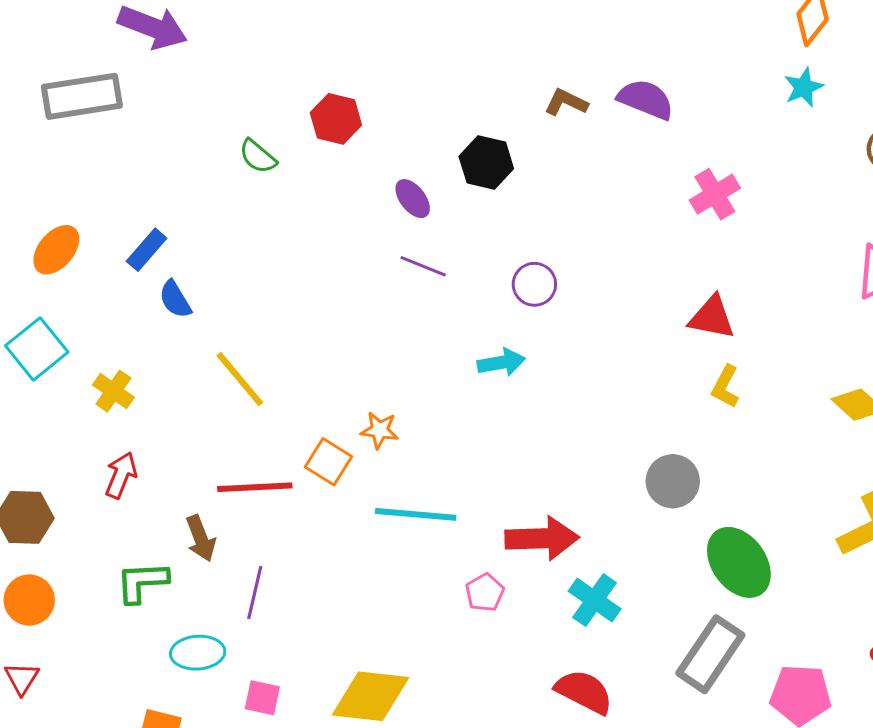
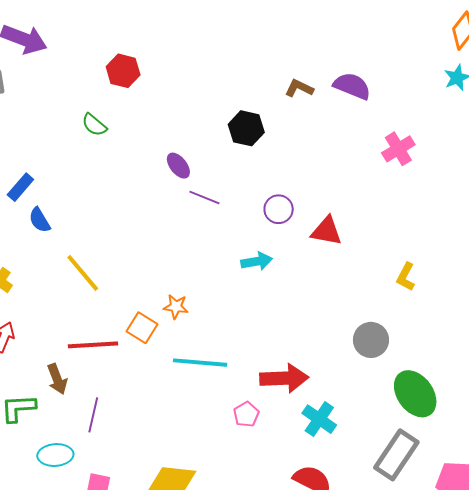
red hexagon: (336, 119) -> (123, 71), moved
purple ellipse: (413, 199) -> (178, 166), moved
red triangle: (712, 317) -> (327, 231), moved

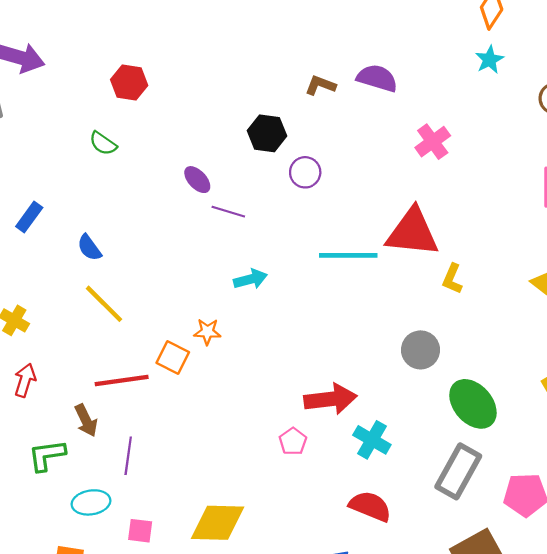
purple circle: (279, 209) -> (305, 172), moved
blue semicircle: (40, 220) -> (89, 248), moved
red triangle: (327, 231) -> (412, 232), moved, size x1.6
cyan arrow: (257, 261) -> (250, 279), moved
cyan line: (200, 363) -> (348, 255), moved

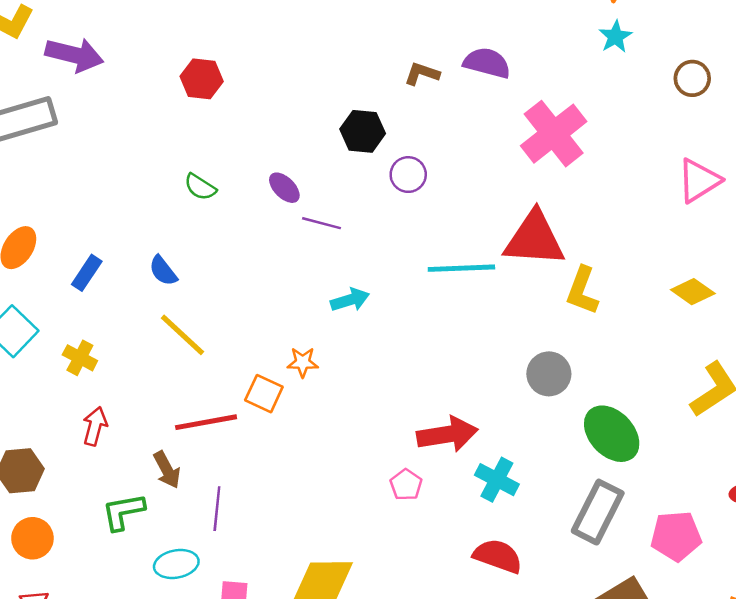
pink cross: (433, 142) -> (554, 134), size x1.6
green semicircle: (103, 143) -> (200, 187), moved
blue rectangle: (29, 217) -> (87, 273), moved
yellow L-shape: (452, 279) -> (582, 291), size x1.4

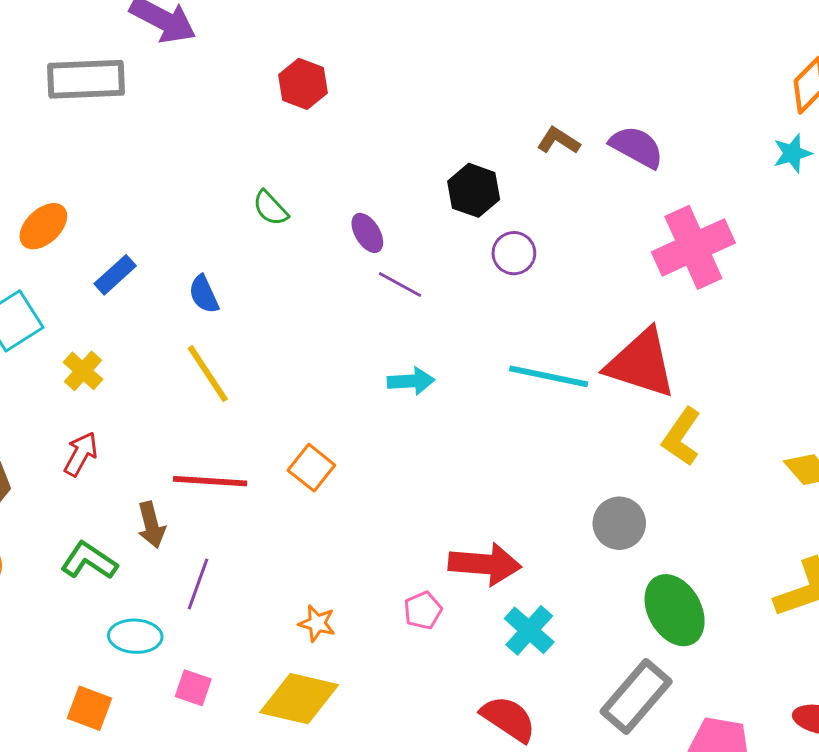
orange star: (303, 362) -> (317, 623), moved
orange square: (264, 394) -> (311, 468), moved
green L-shape: (123, 512) -> (89, 561), turned 30

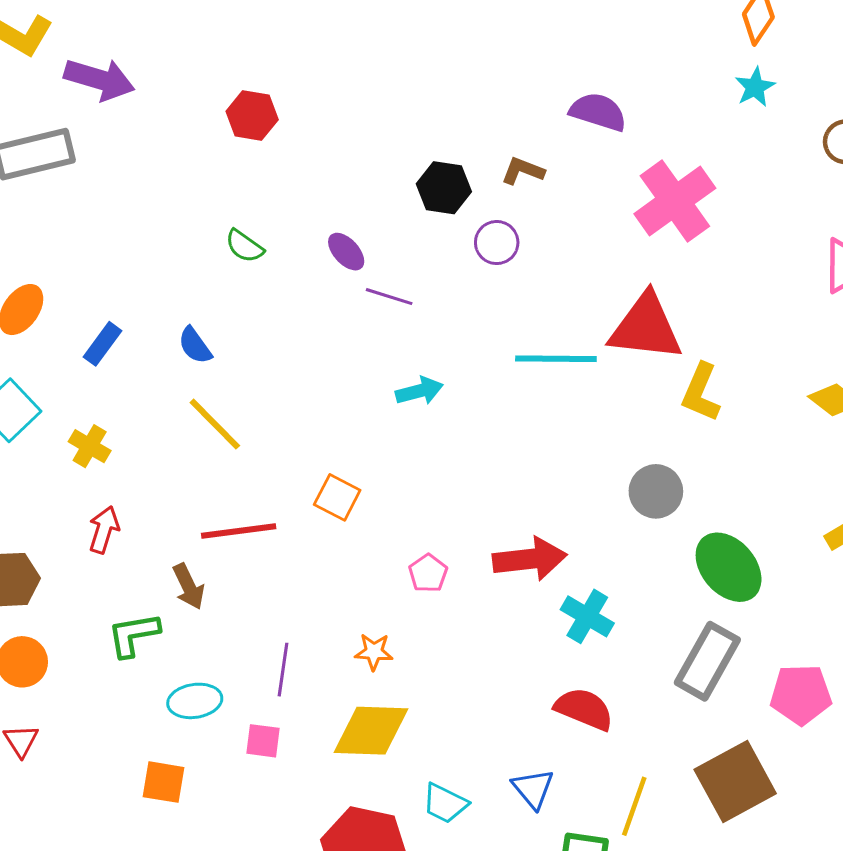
brown L-shape: (558, 141) -> (523, 171), moved
green L-shape: (89, 561) -> (133, 635), turned -32
purple line: (198, 584) -> (283, 670), moved
pink pentagon: (423, 610) -> (428, 573), moved

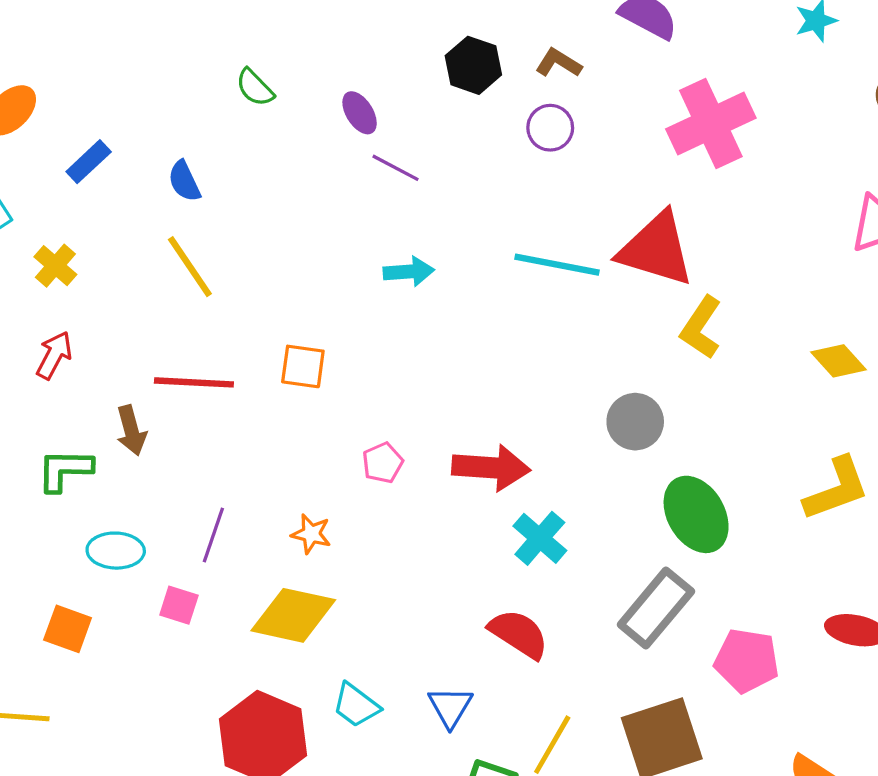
purple circle: (497, 243) -> (550, 128), moved
orange square: (337, 497) -> (303, 366), turned -30

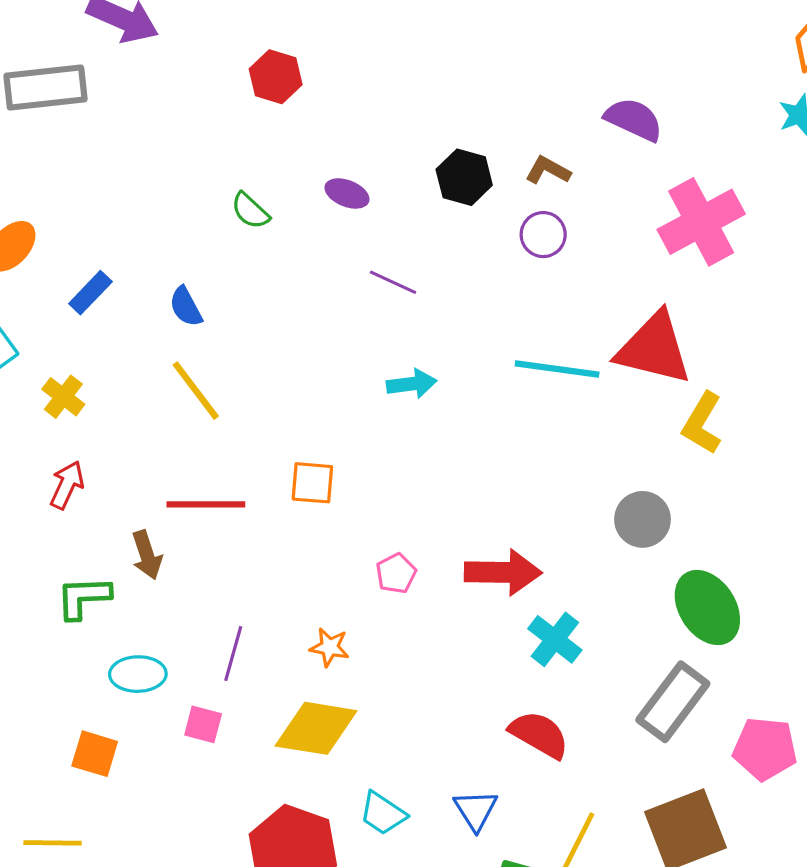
purple ellipse: (360, 113) -> (347, 193), moved, turned -33

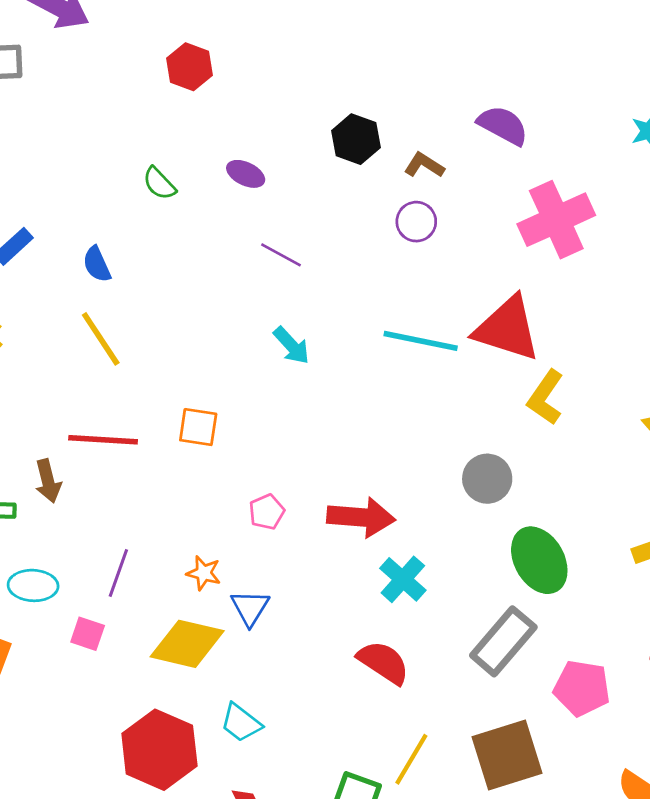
black hexagon: (464, 177) -> (356, 139), moved
cyan arrow: (412, 384) -> (291, 346), turned 51
blue triangle: (476, 810) -> (250, 608), moved

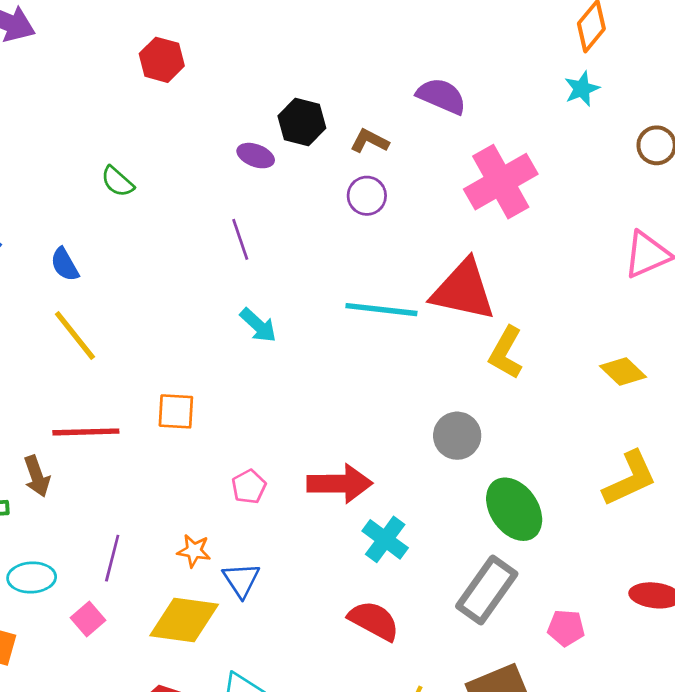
red hexagon: (190, 67) -> (162, 60), moved
purple ellipse: (246, 174) -> (256, 156), moved
purple line: (281, 255) -> (240, 239), turned 48
pink square: (88, 634) -> (88, 619), turned 36
pink pentagon: (582, 688) -> (566, 628), size x0.7

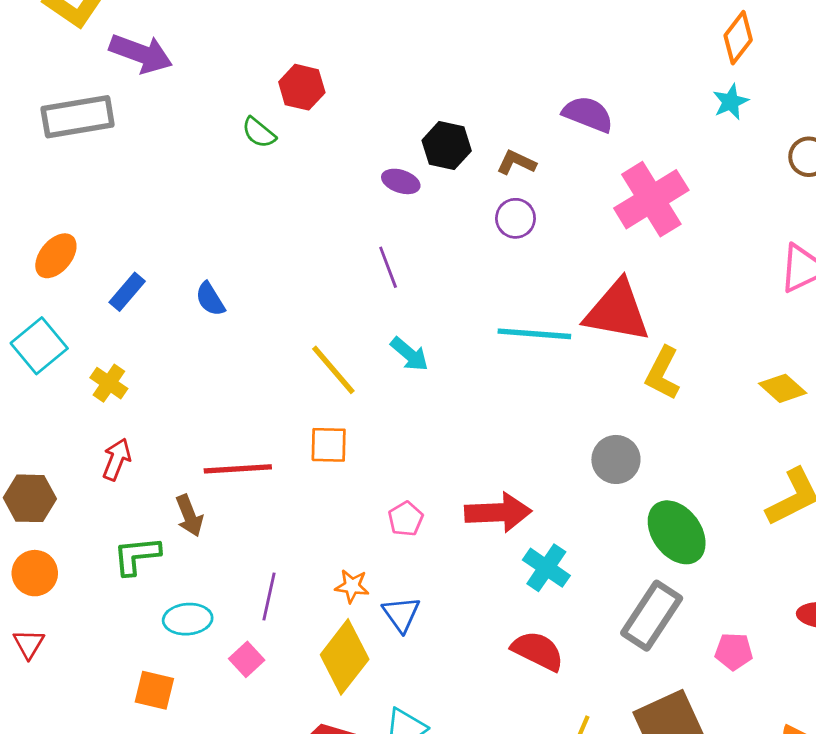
green semicircle: (117, 182) -> (259, 133), moved
yellow line: (75, 335) -> (333, 370), moved
yellow diamond: (184, 620) -> (345, 657), turned -58

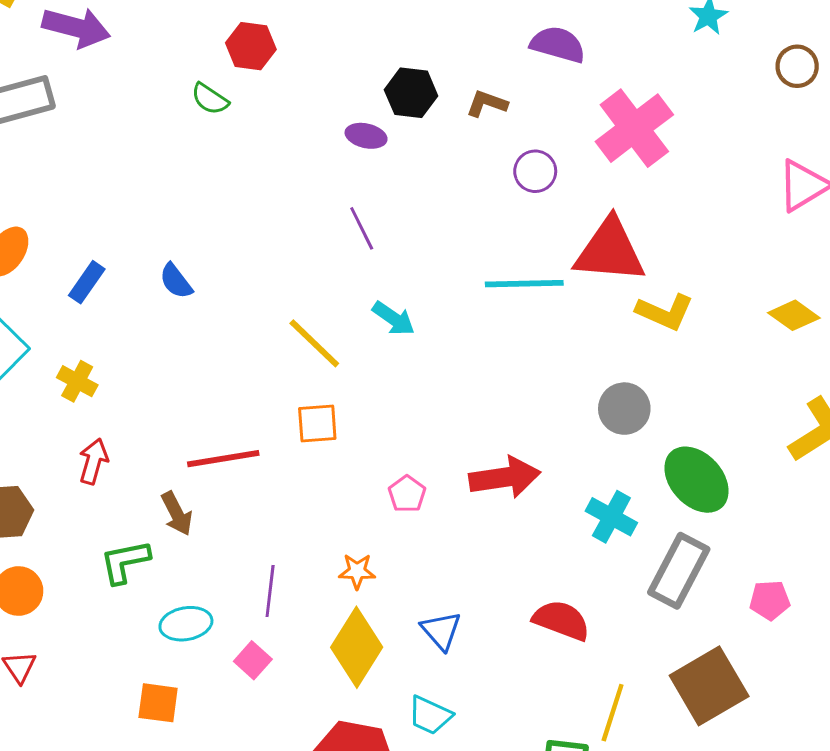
purple circle: (515, 218) -> (535, 171), moved
yellow L-shape: (663, 373) -> (665, 312), turned -88
cyan cross: (546, 568) -> (611, 517), moved
blue triangle: (401, 614) -> (441, 631), moved

